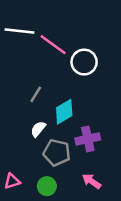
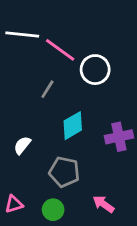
gray line: (36, 94) -> (47, 89), moved
white semicircle: (38, 129) -> (22, 145), moved
purple cross: (88, 139) -> (119, 137), moved

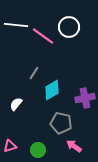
white circle: (95, 70) -> (69, 27), moved
gray line: (47, 89) -> (34, 73), moved
gray pentagon: (64, 172) -> (61, 123), moved

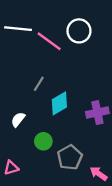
gray pentagon: (61, 123) -> (70, 157), moved, turned 30
pink arrow: (74, 146) -> (99, 173), moved
green circle: (38, 150) -> (43, 141), moved

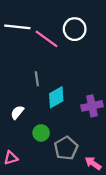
gray line: (39, 84) -> (37, 79), turned -40

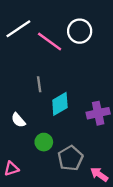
white line: (17, 27) -> (18, 29), turned -40
white semicircle: (17, 112) -> (18, 120), turned -80

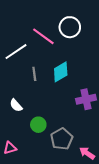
white line: (18, 29) -> (16, 52), moved
cyan diamond: (60, 104) -> (61, 72), moved

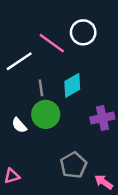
green circle: (38, 125) -> (46, 114), moved, size x1.5

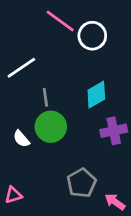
pink line: (52, 43) -> (60, 21), moved
cyan diamond: (72, 85) -> (96, 95), moved

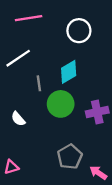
pink line: (60, 21) -> (29, 18), moved, turned -45
cyan diamond: (96, 95) -> (69, 72), moved
green circle: (51, 127) -> (61, 104), moved

